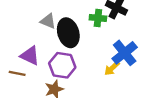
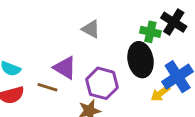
black ellipse: (68, 33) -> (141, 60), moved

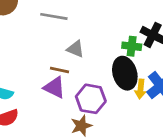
brown line: (47, 87) -> (59, 70), moved
yellow arrow: (161, 93) -> (140, 89), moved, turned -42

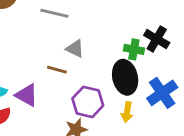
purple triangle: (55, 87) -> (27, 95), moved
yellow arrow: (140, 89) -> (127, 112), moved

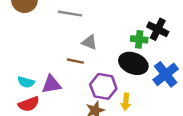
black ellipse: (125, 77) -> (133, 63), turned -52
purple triangle: (27, 95) -> (51, 84), turned -35
yellow arrow: (127, 112) -> (126, 102), moved

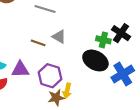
brown line: (75, 61) -> (38, 43), moved
purple hexagon: (103, 86) -> (50, 76), moved
yellow arrow: (126, 102) -> (67, 91), moved

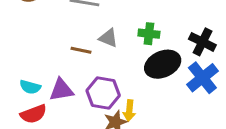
black cross: (121, 33) -> (202, 42), moved
green cross: (103, 40) -> (149, 34), moved
black ellipse: (95, 60) -> (163, 64), turned -45

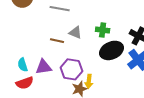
cyan semicircle: (30, 87) -> (23, 65), turned 56

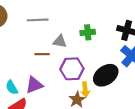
black ellipse: (112, 50) -> (106, 75), moved
purple hexagon: (71, 69) -> (72, 69), moved

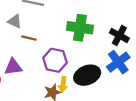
green cross: (88, 32) -> (80, 28), size x1.6
gray triangle: (60, 41) -> (15, 21), moved

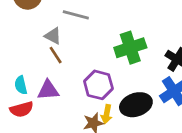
green cross: (80, 28) -> (130, 48), turned -30
brown line: (29, 38) -> (56, 55), moved, turned 40

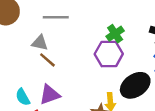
green cross: (130, 48) -> (115, 34), size x0.6
purple hexagon: (98, 85) -> (109, 54), moved

